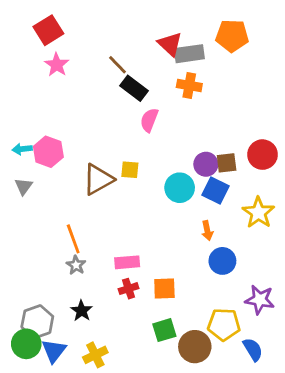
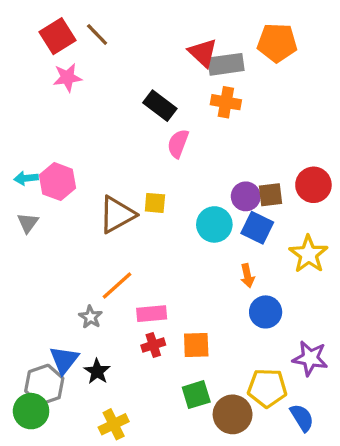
pink star: (57, 65) -> (67, 77), turned 30
brown line: (117, 65) -> (97, 35), moved
orange line: (73, 239) -> (117, 286), moved, turned 68
blue triangle: (54, 351) -> (64, 360), moved

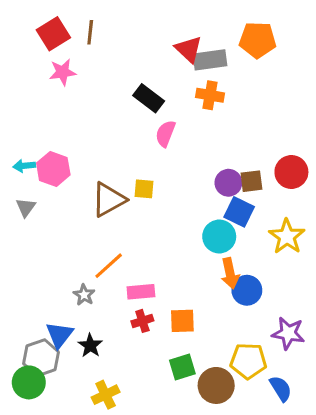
brown line: (97, 35) -> (90, 32), turned 50
cyan circle: (214, 224) -> (219, 236), moved
orange arrow: (247, 276) -> (230, 273), moved, size x1.4

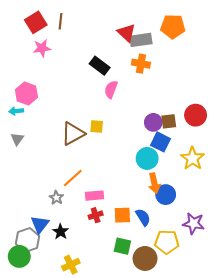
pink hexagon: (53, 169) -> (26, 94), moved
green square: (182, 367) -> (122, 246), turned 30
blue semicircle: (281, 389) -> (143, 217), moved

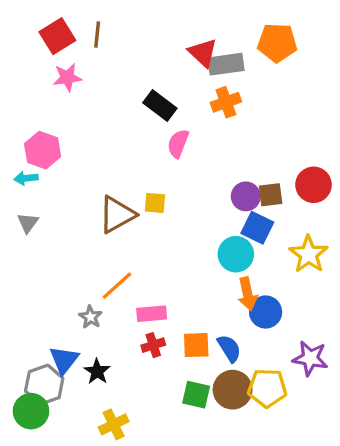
orange cross: (141, 64) -> (226, 102), turned -30
brown circle: (145, 258) -> (233, 390), moved

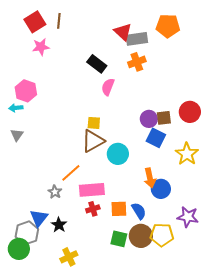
brown triangle: (117, 215) -> (93, 141), moved
cyan circle: (236, 254) -> (118, 154), moved
pink rectangle: (152, 314) -> (92, 190), size x1.4

